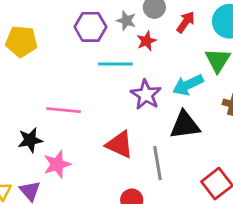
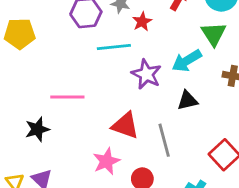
black triangle: (185, 125) -> (187, 100), size x0.7
pink star: (57, 164) -> (106, 161), moved

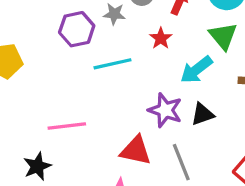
red star: (142, 22) -> (161, 38), moved
purple star: (146, 74) -> (165, 110), moved

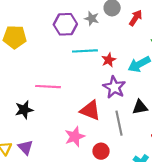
red star: (161, 38) -> (109, 60), moved
black triangle: (202, 114) -> (140, 107), moved

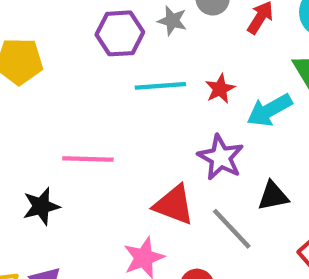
red star: (109, 60) -> (220, 89), moved
gray line: (119, 123) -> (232, 229), turned -30

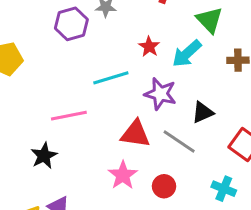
cyan line: (160, 86) -> (111, 78), moved

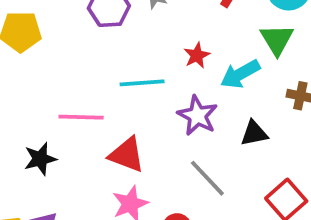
black triangle: (203, 112) -> (254, 133), moved
red triangle: (135, 134) -> (127, 155), moved

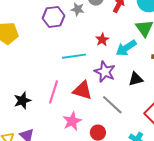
pink line: (81, 117) -> (53, 92), moved, turned -70
red triangle: (127, 155) -> (83, 90), moved

